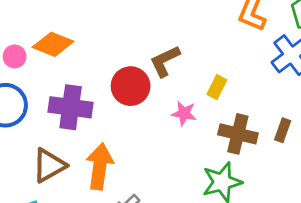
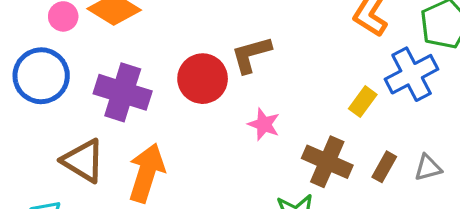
yellow rectangle: (217, 87) -> (363, 102), moved
brown triangle: (49, 165) -> (83, 161), turned 51

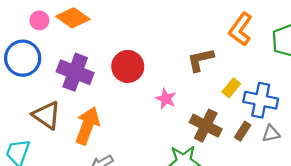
brown L-shape: (251, 55) -> (200, 60), moved
blue cross: (412, 74) -> (261, 100), moved, turned 36

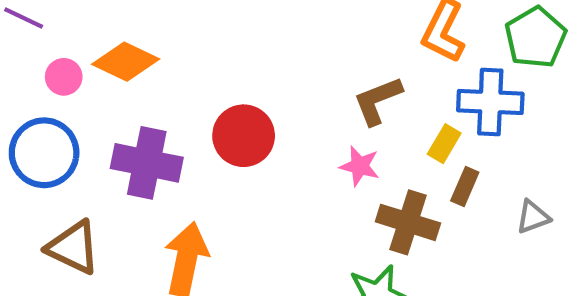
pink star: (166, 99) -> (360, 166), moved
blue cross: (261, 100) -> (490, 102), moved
brown triangle: (47, 115) -> (73, 247), moved
brown rectangle: (243, 131) -> (465, 187), moved

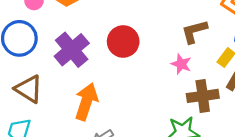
purple cross: (147, 163) -> (72, 50), turned 32
brown cross: (408, 222) -> (203, 96), turned -32

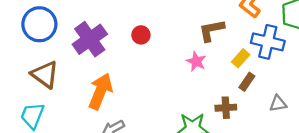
red circle: (123, 41) -> (141, 35), size x0.6
brown cross: (203, 96) -> (226, 108), moved, size x0.7

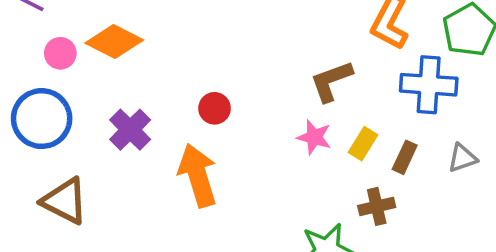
purple cross: (90, 39) -> (130, 130), size x0.7
yellow rectangle: (241, 58) -> (363, 144), moved
orange arrow: (100, 91) -> (198, 175), moved, turned -30
gray triangle: (278, 104) -> (462, 158), moved

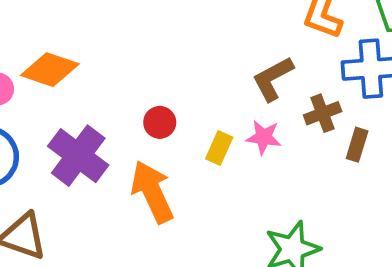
purple cross: (130, 130) -> (78, 156), size x1.4
yellow rectangle: (363, 144) -> (219, 148), moved
brown cross: (377, 206) -> (323, 113), moved

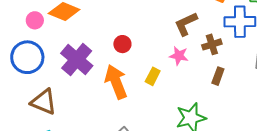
brown rectangle: (357, 145) -> (218, 76), moved
yellow rectangle: (219, 148) -> (153, 76), moved

